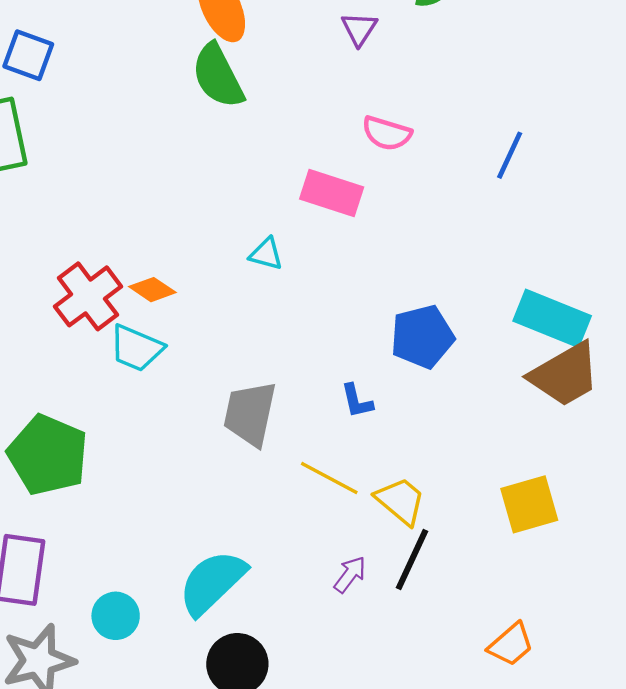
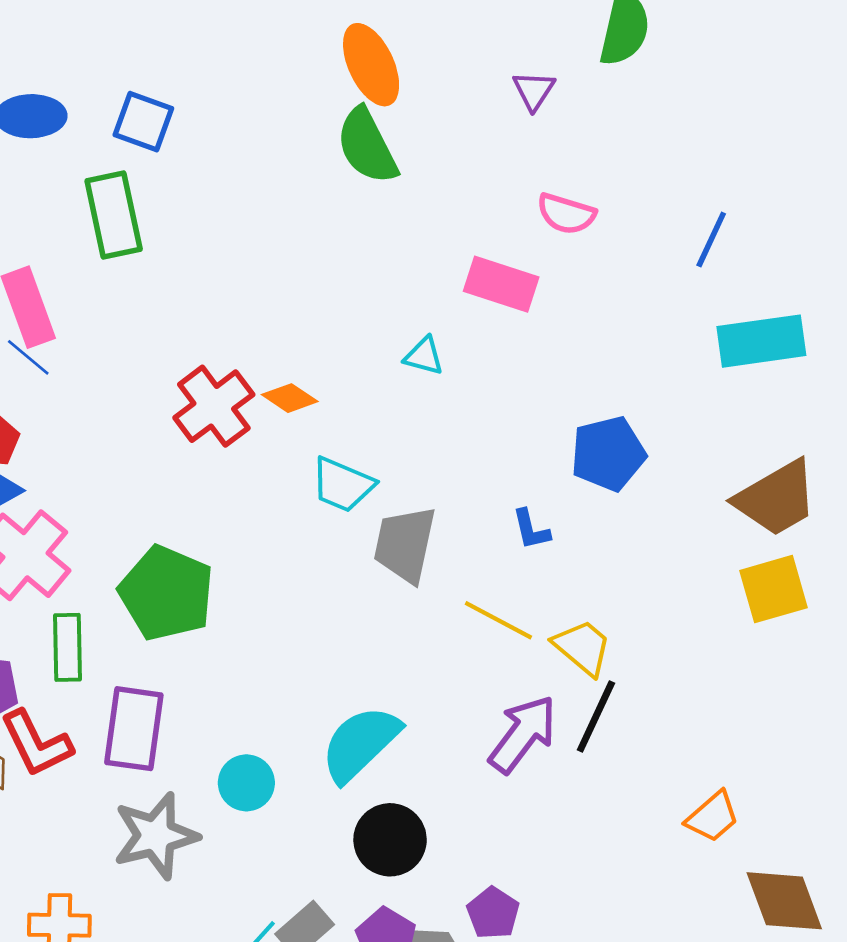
cyan rectangle: (552, 318) -> (761, 341), moved, turned -30
cyan trapezoid: (136, 348) -> (343, 485), moved
yellow square: (529, 504) -> (774, 589), moved
purple arrow: (350, 574) -> (523, 734), size x1.8

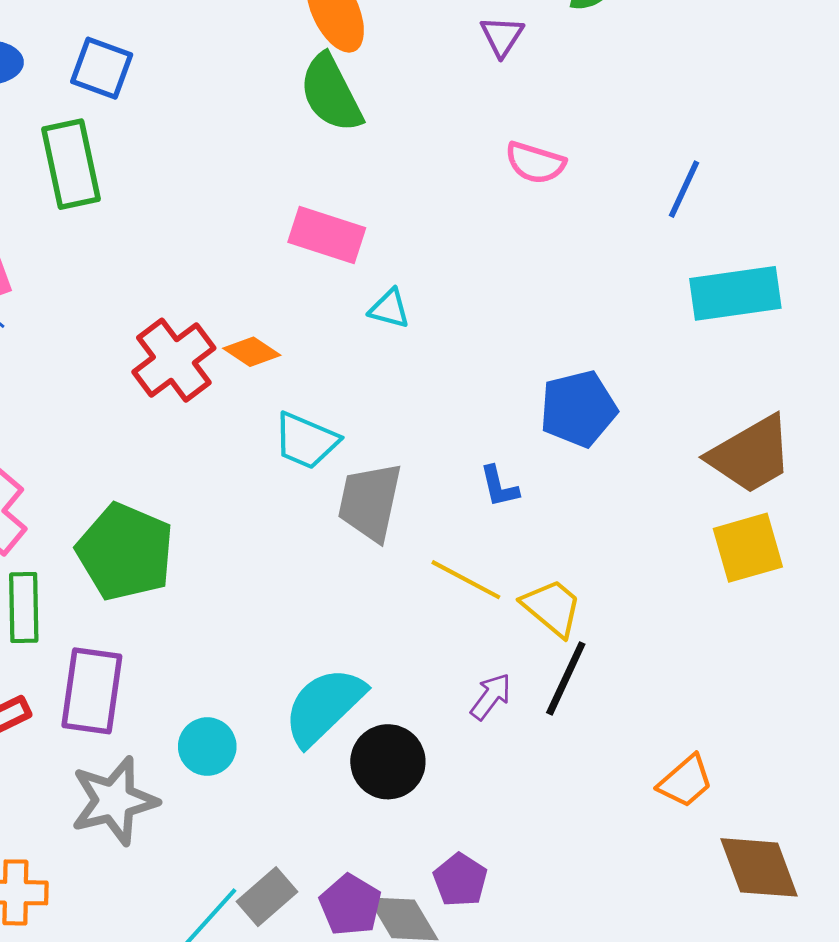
pink rectangle: (501, 284) -> (327, 235), moved
purple arrow: (523, 734) -> (491, 696), size x0.6
black circle: (390, 840) -> (388, 762), moved

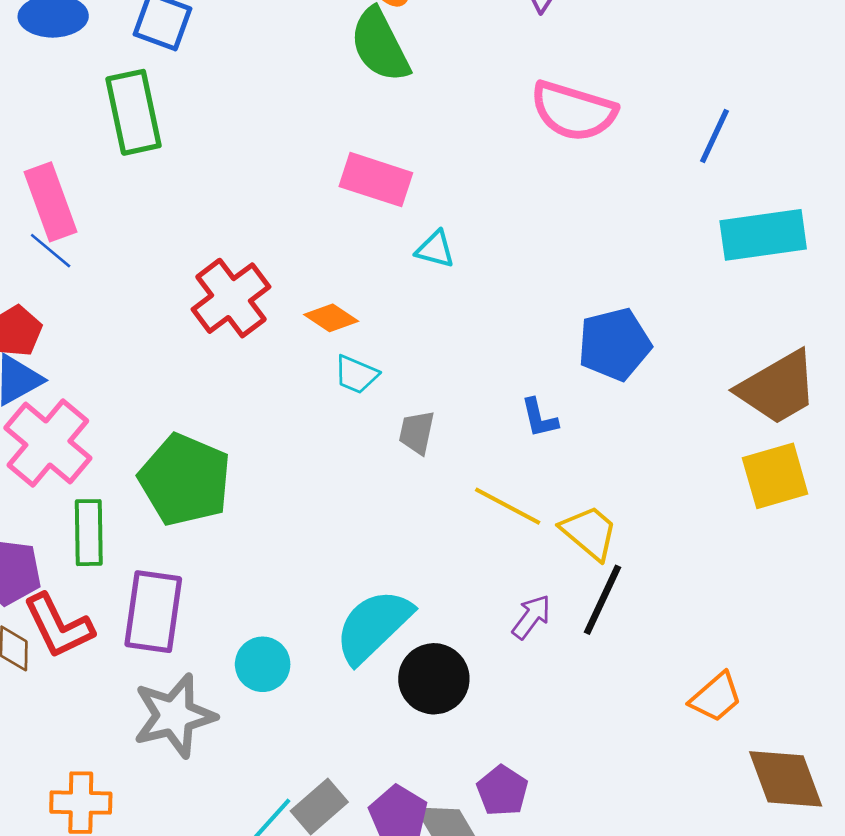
pink semicircle: (535, 163) -> (574, 111), size x1.5
orange diamond: (252, 352) -> (331, 318), moved
cyan trapezoid: (306, 441) -> (356, 374), size x0.7
gray trapezoid: (370, 502) -> (417, 432), size x0.6

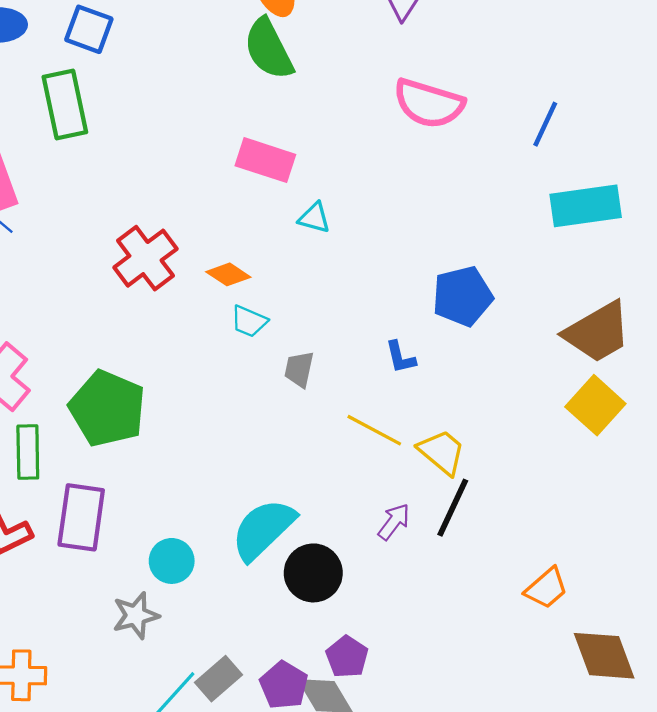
yellow square: (775, 476) -> (595, 405), turned -32
gray star: (174, 716) -> (136, 615), moved, size x0.7
purple pentagon: (502, 791) -> (347, 657), moved

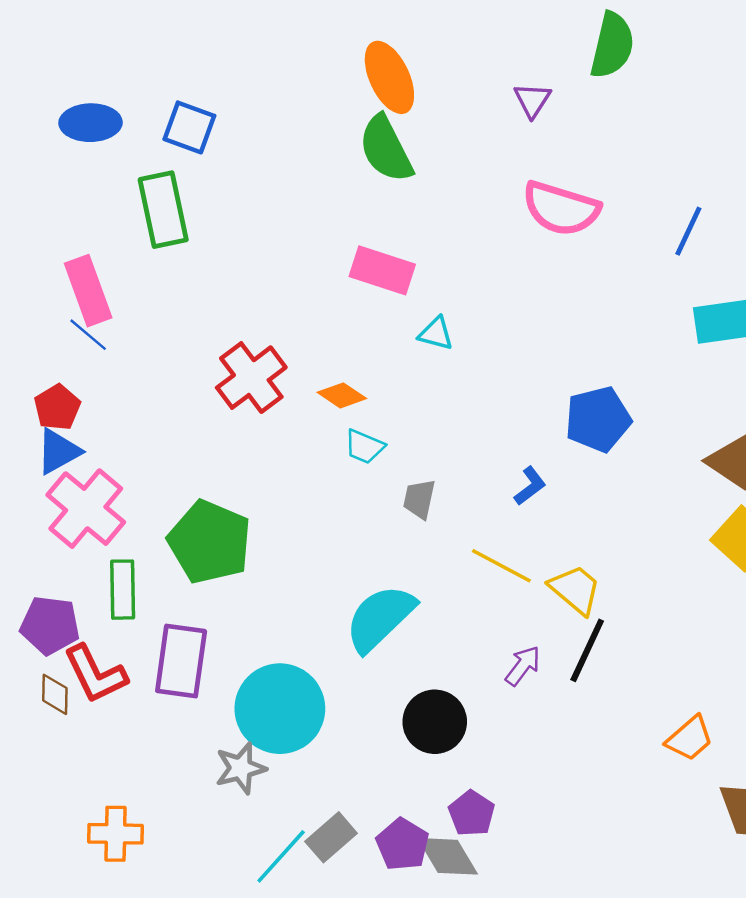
blue L-shape: (400, 357) -> (530, 486), turned -114
cyan semicircle: (263, 529) -> (380, 618), moved
cyan circle: (172, 561) -> (280, 709), size x1.8

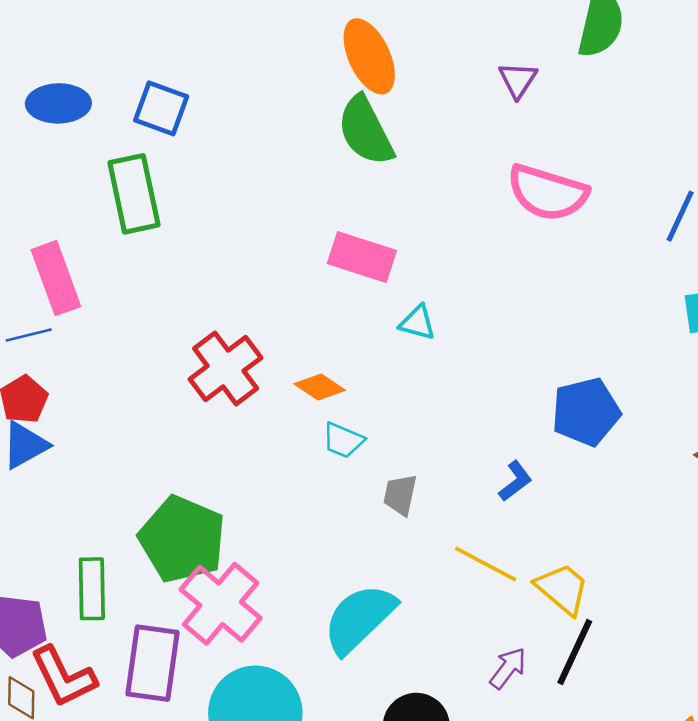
blue line: (88, 335) -> (29, 335), moved, turned -54
pink cross: (86, 509) -> (221, 604), moved

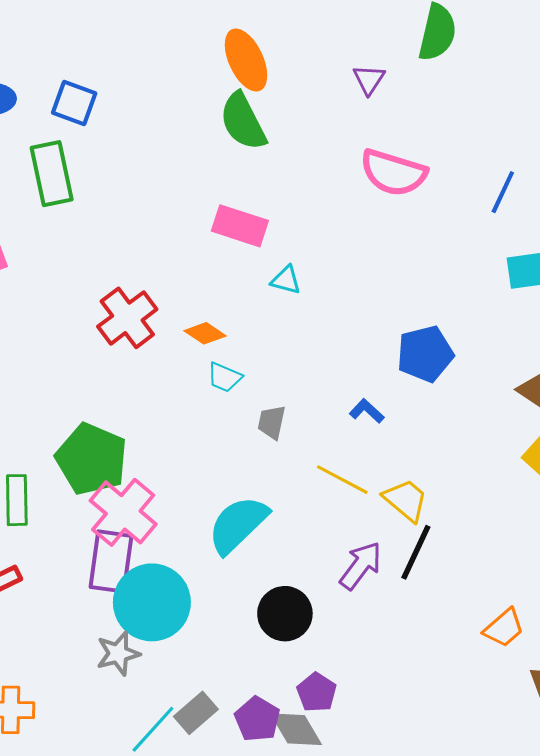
blue L-shape: (515, 481) -> (367, 411), turned -100
purple rectangle: (153, 663) -> (111, 561), moved
purple arrow: (508, 668) -> (361, 566), size x1.4

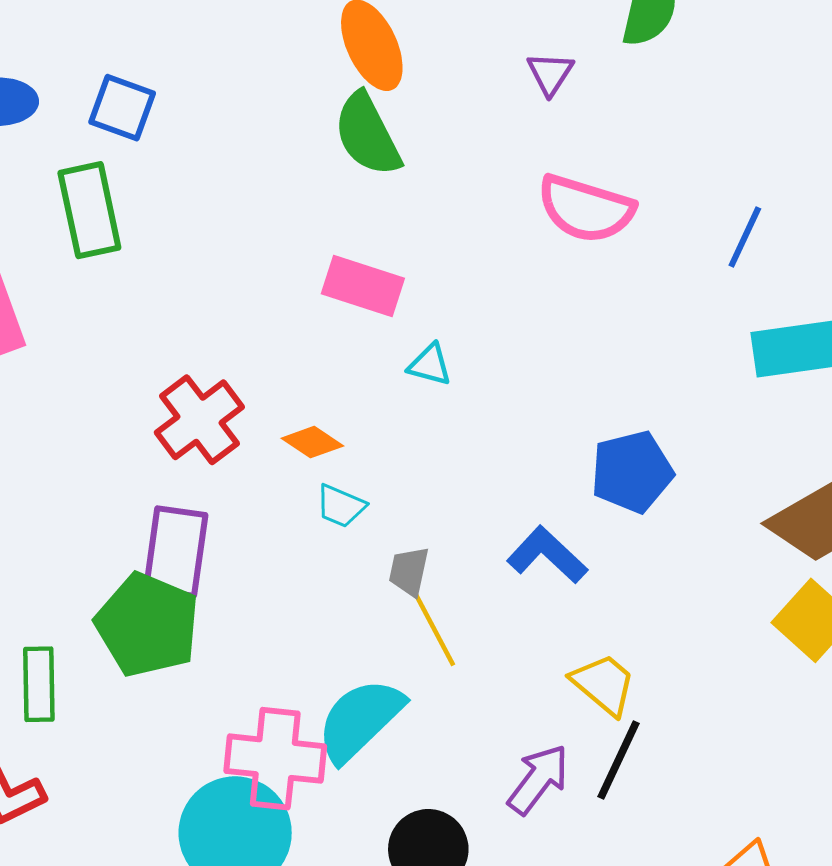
blue L-shape: (367, 411) -> (547, 555), size x1.6
yellow line: (342, 480) -> (434, 629), moved, turned 34
pink cross: (123, 512) -> (275, 759), moved, turned -34
purple rectangle: (111, 561) -> (176, 552), moved

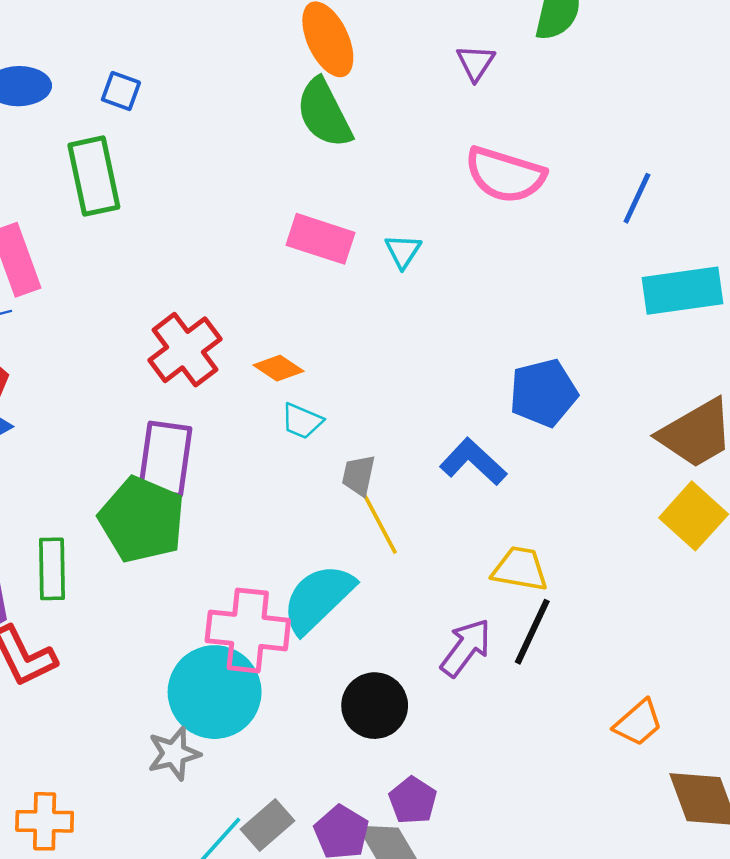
blue square: (122, 108) -> (121, 91), size x0.7
cyan triangle: (430, 365) -> (403, 251), moved, turned 48
yellow trapezoid: (604, 684) -> (520, 569), turned -30

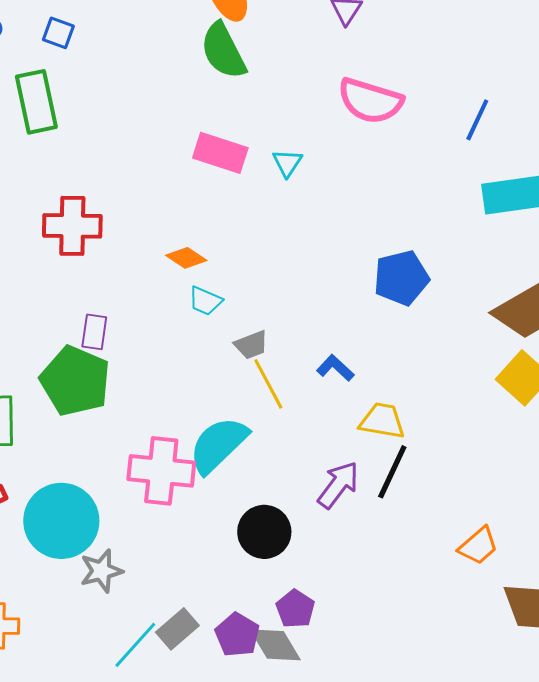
red cross: (185, 350) -> (72, 226), moved, turned 38
purple rectangle: (165, 459) -> (94, 332), size x0.6
blue L-shape: (473, 462) -> (335, 368), moved, size x0.7
gray trapezoid: (359, 475) -> (251, 345), turned -123
cyan circle: (215, 692) -> (61, 521), moved

